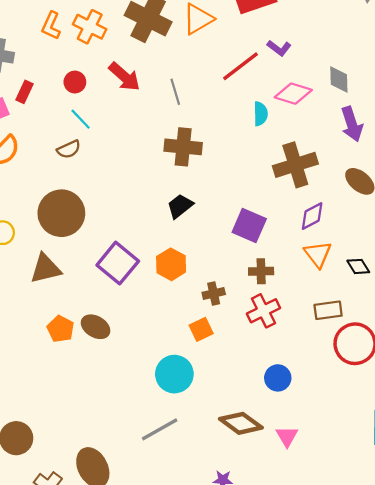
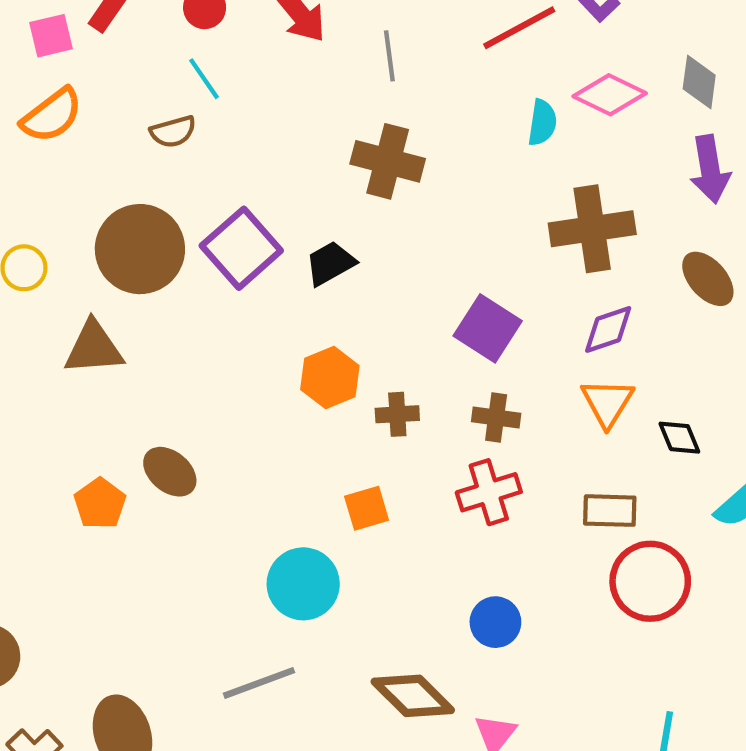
black trapezoid: (180, 206) -> (330, 263), moved
purple square: (118, 263) -> (241, 248), moved
brown cross: (214, 293) -> (397, 414), moved
orange pentagon: (61, 329) -> (100, 504), moved

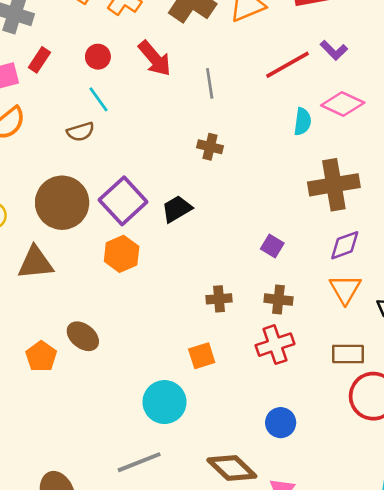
brown cross: (388, 161) -> (210, 147), size x0.6
purple square: (488, 328) -> (272, 246), size x0.6
orange hexagon: (330, 378) -> (122, 254), moved

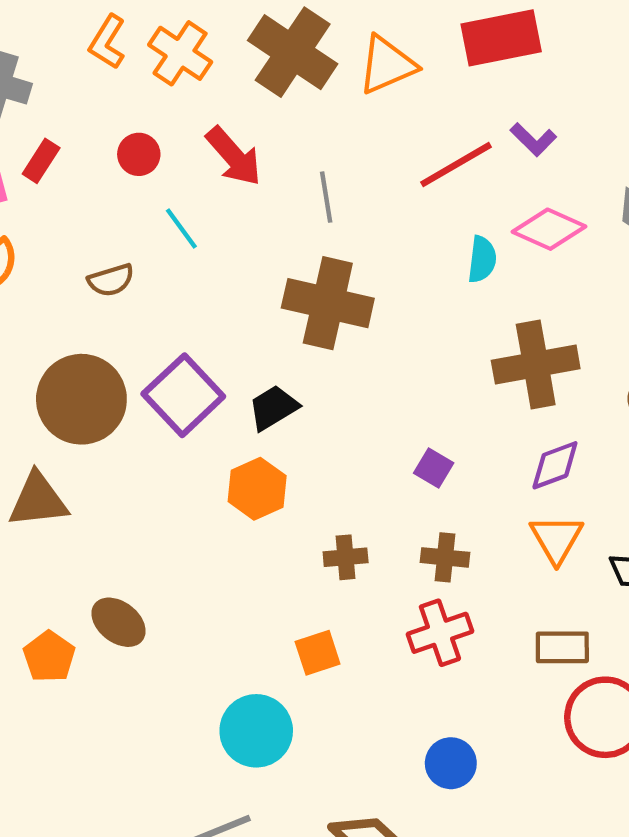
cyan line: (98, 99) -> (181, 229), moved
brown cross: (210, 147) -> (328, 303), size x2.0
orange hexagon: (122, 254) -> (257, 489), moved

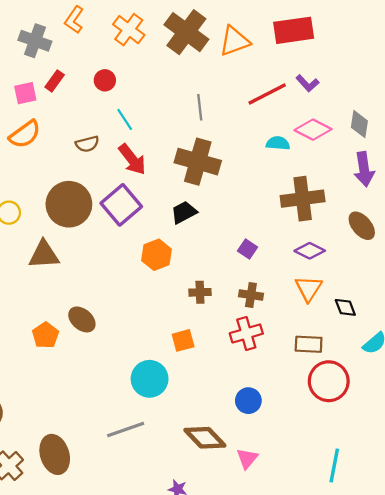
orange L-shape: (107, 42) -> (74, 20), moved
red arrow: (234, 156) -> (132, 159), moved
cyan semicircle: (482, 259) -> (278, 143), turned -95
black trapezoid: (273, 408) -> (184, 212), moved
purple diamond: (555, 465) -> (310, 251), turned 44

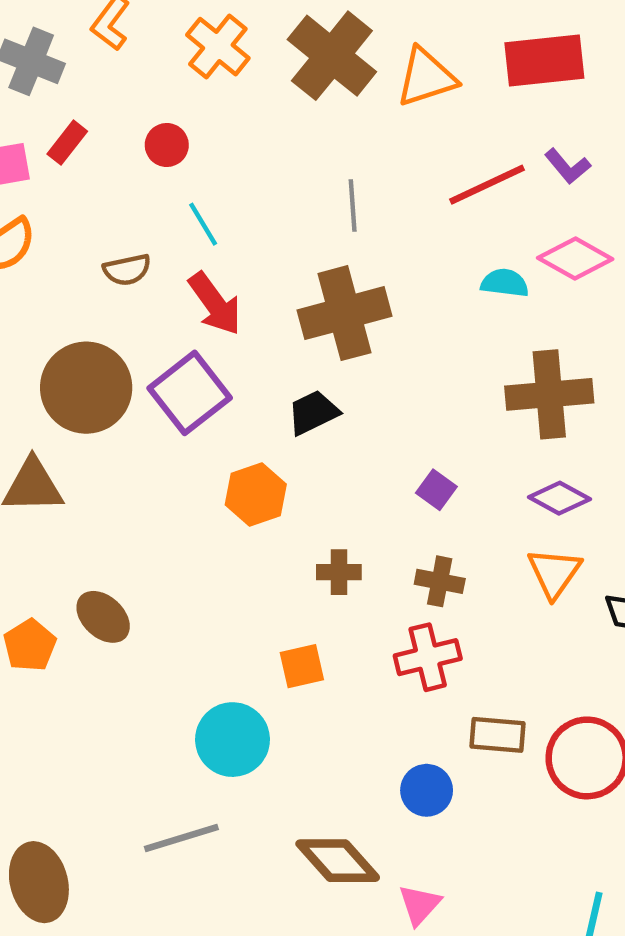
brown cross: (198, 162) -> (344, 313), turned -33
brown rectangle: (309, 344) -> (498, 735), moved

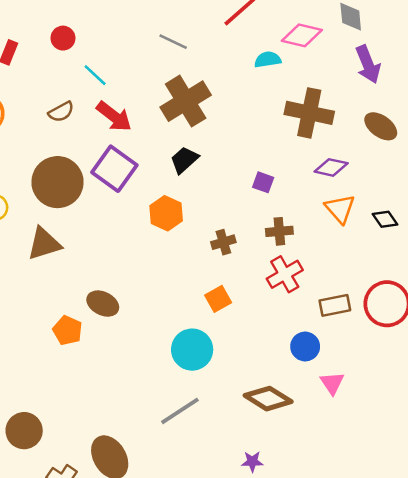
gray line: (353, 206) -> (173, 42), turned -44
brown cross: (549, 394) -> (309, 113), turned 33
pink triangle: (420, 905) -> (332, 383), moved

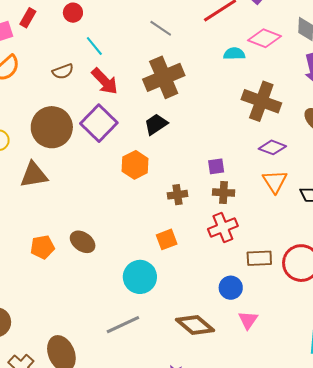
purple square: (263, 182) -> (216, 166), moved, turned -36
brown ellipse: (103, 304) -> (83, 242), moved
orange pentagon: (68, 330) -> (42, 247), turned 30

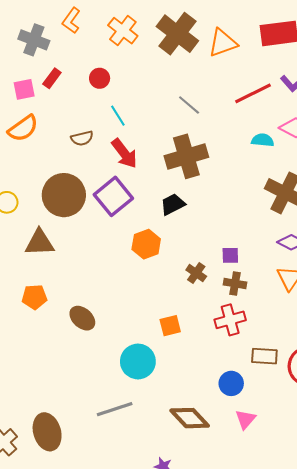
brown cross: (177, 195) -> (196, 273), moved, turned 36
orange pentagon: (42, 247) -> (34, 297), moved

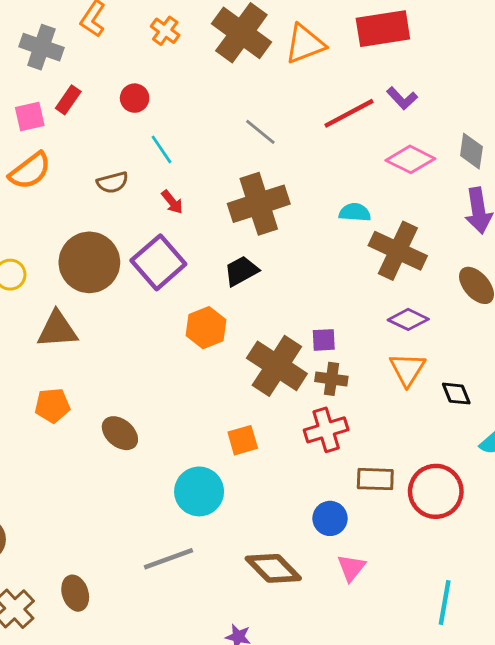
orange cross: (123, 31) -> (165, 31), size x0.7
cyan semicircle: (263, 140) -> (355, 212), moved
red arrow: (124, 153) -> (172, 202), size x0.6
brown cross: (196, 273) -> (277, 366), size x2.0
brown ellipse: (47, 432) -> (75, 593), size x0.7

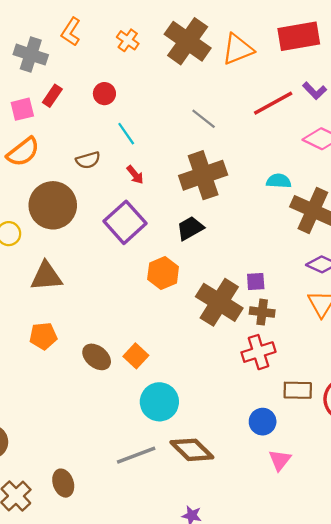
brown circle: (89, 262) -> (53, 205), moved
orange square: (243, 440) -> (136, 356), moved, turned -30
brown diamond: (273, 568) -> (192, 450), moved

